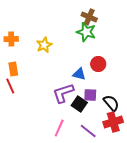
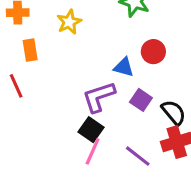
orange rectangle: (13, 69) -> (30, 50), moved
purple square: (90, 95) -> (141, 100), turned 32
black square: (79, 104) -> (91, 130), moved

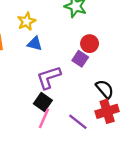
blue triangle: (124, 67) -> (35, 44), moved
purple square: (141, 100) -> (80, 59), moved

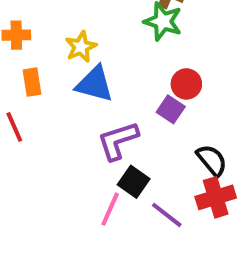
blue triangle: (35, 44) -> (94, 84), size x1.5
black square: (43, 102) -> (134, 182), moved

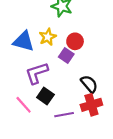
yellow star: (81, 47) -> (48, 37), moved
pink line: (110, 209) -> (24, 105), moved, turned -66
purple line: (167, 215) -> (64, 115), turned -48

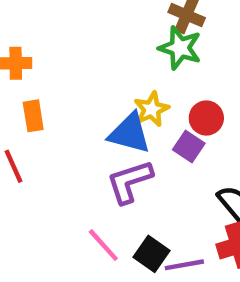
blue triangle: (24, 41) -> (130, 133), moved
black square: (45, 96) -> (152, 254), moved

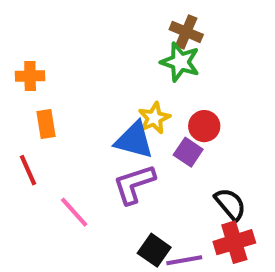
pink line: (103, 245) -> (74, 212), moved

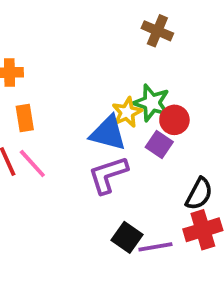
green star: (180, 62) -> (152, 103), moved
black semicircle: (230, 204) -> (199, 194), turned 68
pink line: (74, 212) -> (32, 163), moved

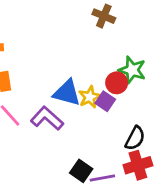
green star: (152, 103) -> (132, 70), moved
yellow star: (127, 112) -> (90, 97), moved
purple L-shape: (108, 175) -> (47, 118), moved, turned 60

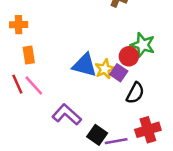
purple L-shape: (47, 118) -> (67, 115), moved
black semicircle: (135, 138) -> (135, 93), moved

